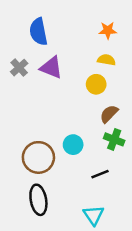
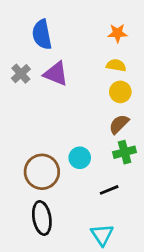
yellow circle: (96, 84) -> (120, 92), moved
green cross: (114, 139) -> (125, 152), turned -36

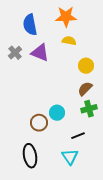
orange star: (118, 33) -> (66, 17), moved, size x1.5
yellow semicircle: (116, 65) -> (69, 41), moved
brown circle: (42, 172) -> (39, 123), moved, size x0.7
cyan triangle: (102, 235) -> (70, 157), moved

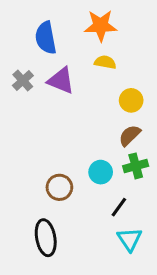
cyan circle: (57, 113) -> (101, 172), moved
black line: (78, 136) -> (119, 207), turned -32
cyan triangle: (70, 157) -> (130, 239), moved

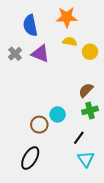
yellow circle: (131, 100) -> (90, 52), moved
cyan circle: (101, 172) -> (58, 114), moved
black ellipse: (46, 238) -> (30, 158), turned 40

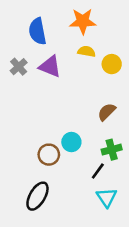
green cross: (90, 110) -> (112, 150), moved

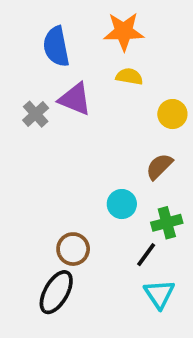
yellow circle: (112, 64) -> (172, 114), moved
gray cross: (19, 67) -> (36, 114), moved
cyan circle: (71, 142) -> (122, 204), moved
brown circle: (49, 155) -> (73, 249), moved

